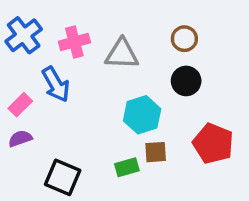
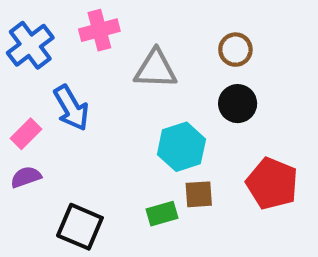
pink cross: (74, 42) -> (99, 30), moved

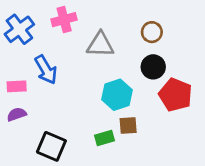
pink rectangle: (26, 134) -> (17, 86), turned 42
red pentagon: (272, 183) -> (176, 95), moved

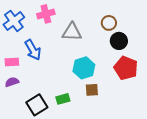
black circle: (153, 67) -> (119, 41), moved
green rectangle: (104, 138) -> (63, 99), moved
black square: (51, 146) -> (37, 105), turned 35

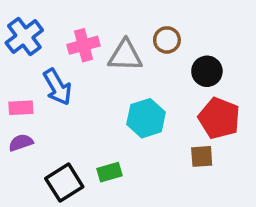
pink cross: (46, 14) -> (83, 45), moved
brown circle: (109, 23) -> (167, 40), moved
brown square: (92, 90) -> (202, 156), moved

